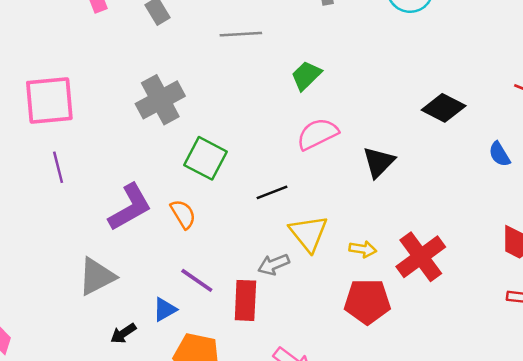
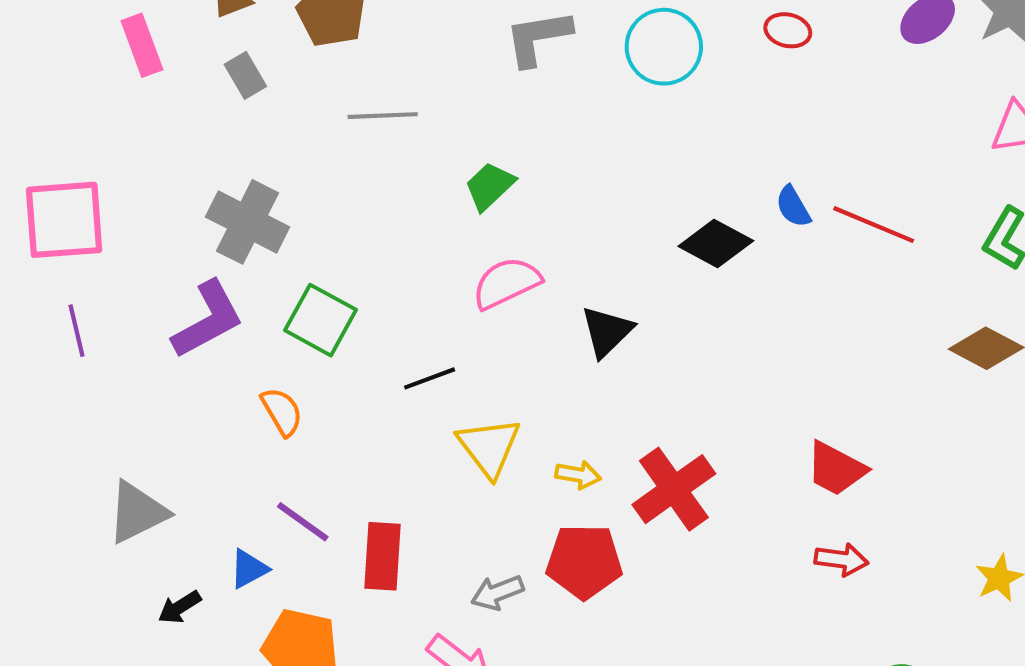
gray cross: (160, 100) -> (247, 222), turned -36
blue semicircle: (499, 154) -> (793, 207), moved
purple L-shape: (130, 207) -> (208, 320), moved
gray arrow: (274, 264) -> (497, 593), moved

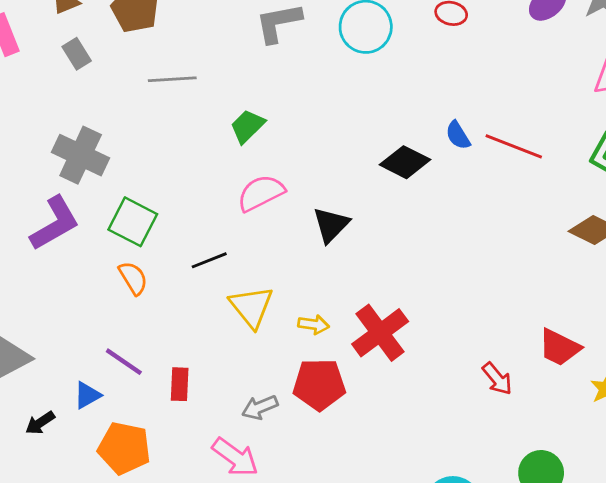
orange semicircle: (282, 412) -> (133, 278), moved
red trapezoid: (836, 469) -> (559, 347), moved
red rectangle: (383, 556) -> (180, 384), size x0.7
red arrow: (841, 560) -> (497, 379), turned 44

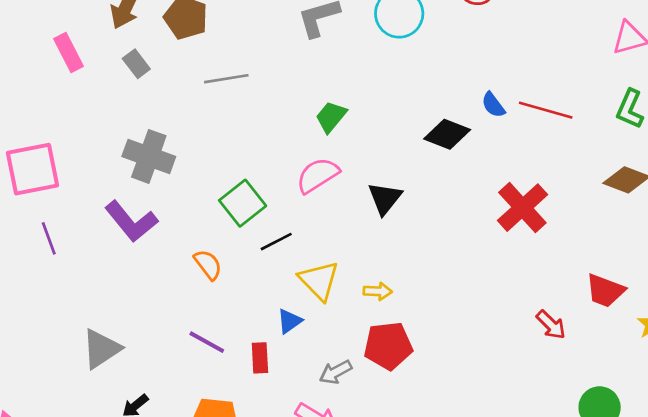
green trapezoid: (247, 126) -> (331, 117), moved
green square: (133, 222) -> (243, 203), moved, turned 30
purple L-shape: (55, 223) -> (131, 221), turned 86
red cross: (380, 333) -> (522, 208), moved
blue triangle: (87, 395) -> (289, 321), moved

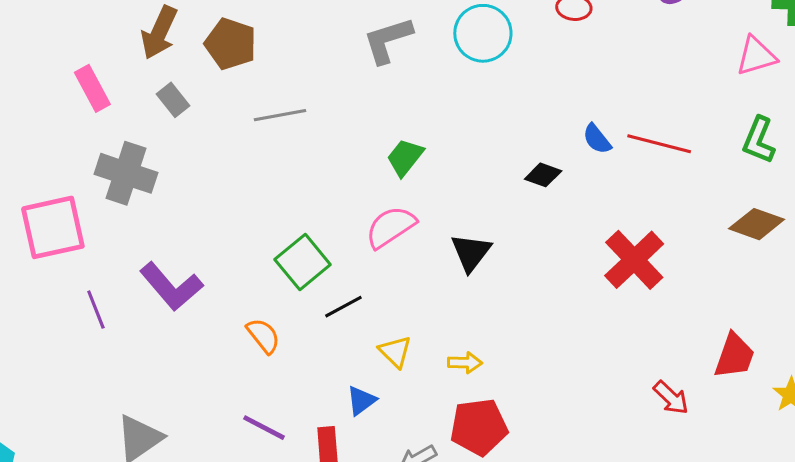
black diamond: (447, 134) -> (543, 175), size x0.7
gray cross: (149, 156) -> (126, 173), moved
purple line: (49, 238) -> (96, 310), moved
yellow triangle: (319, 281) -> (395, 352), size x0.7
red trapezoid: (605, 291) -> (734, 356), turned -90

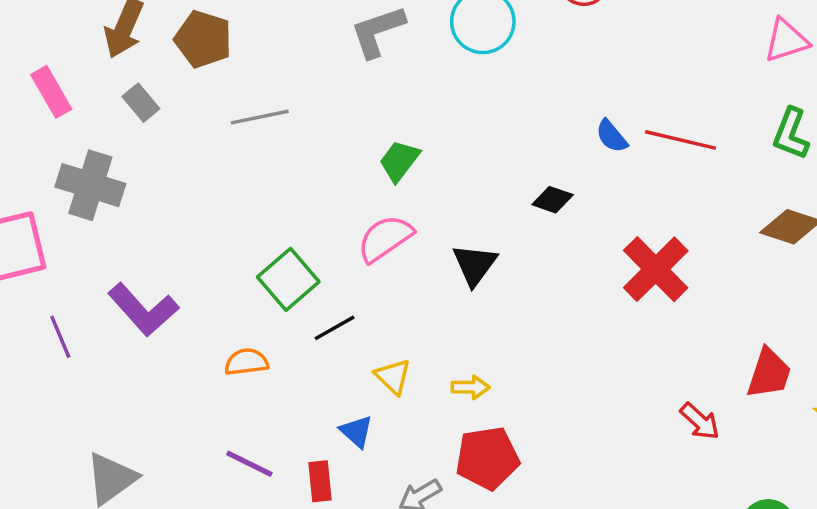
black diamond: (543, 175) -> (553, 200), moved
orange semicircle: (263, 336) -> (246, 362), turned -57
blue triangle: (361, 401) -> (356, 431), turned -40

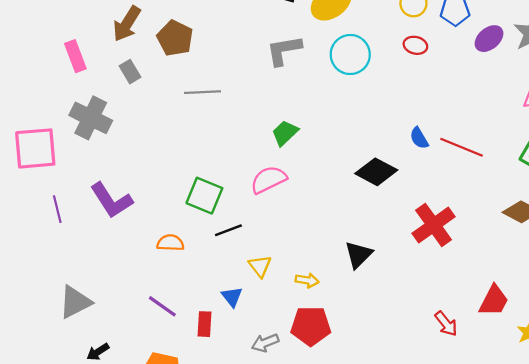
black diamond: (553, 200) -> (376, 172), size x1.6
black triangle: (475, 265) -> (358, 255), moved
green square: (288, 279) -> (204, 196), turned -36

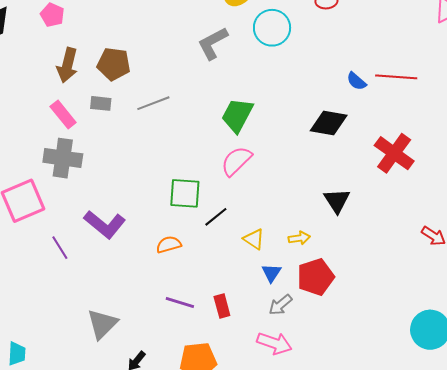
pink rectangle: (75, 56) -> (63, 114), moved
gray rectangle: (130, 72) -> (101, 103), moved, turned -35
green trapezoid: (285, 133) -> (237, 115), size x1.4
blue triangle: (232, 297) -> (271, 273), moved, turned 30

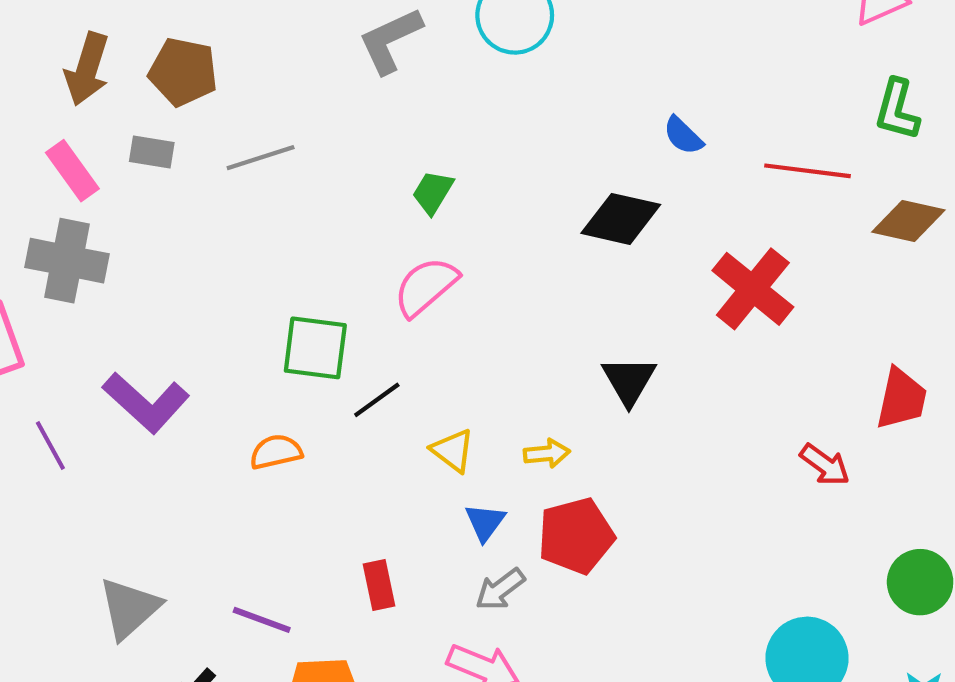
red line: (396, 77) -> (807, 171), moved
green trapezoid: (237, 115) -> (433, 192), size x0.6
purple line: (180, 303) -> (262, 620), moved

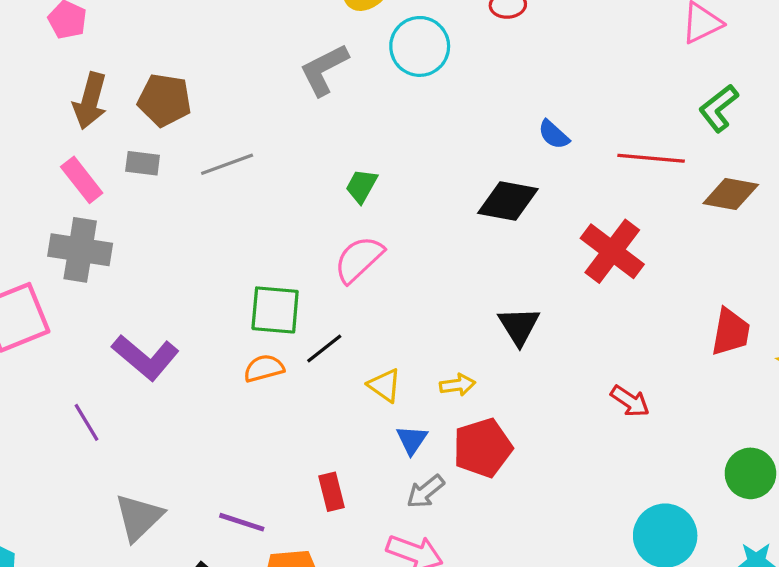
green L-shape: (897, 110) -> (719, 108), turned 39
purple line: (50, 446) -> (87, 422), moved
orange semicircle: (276, 452) -> (264, 368), moved
red arrow: (825, 465) -> (630, 401), moved

